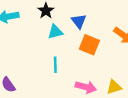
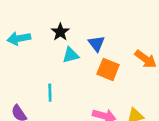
cyan line: (55, 65) -> (50, 93), moved

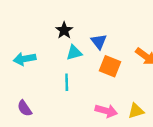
cyan arrow: (19, 38) -> (25, 59), moved
cyan line: (50, 93) -> (67, 82), moved

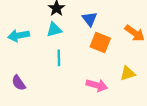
cyan triangle: (74, 53) -> (54, 30), moved
yellow triangle: (136, 111) -> (128, 73), moved

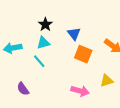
cyan line: (59, 58) -> (39, 61), moved, turned -40
purple semicircle: (19, 83) -> (23, 89), moved

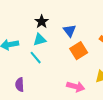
orange square: (83, 54) -> (79, 51), turned 36
purple semicircle: (23, 89) -> (20, 85), turned 32

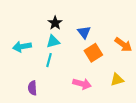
cyan line: (36, 58) -> (49, 60), turned 56
pink arrow: (76, 87) -> (82, 84), moved

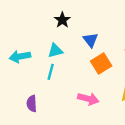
black star: (55, 23) -> (62, 20), moved

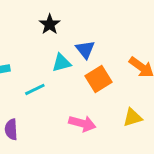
cyan triangle: (55, 51) -> (62, 63), moved
cyan line: (51, 72) -> (35, 89), turned 49

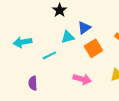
blue triangle: (85, 49) -> (84, 28), turned 32

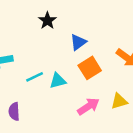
cyan triangle: (68, 37) -> (58, 81), moved
pink arrow: (82, 79) -> (88, 106), moved, turned -48

